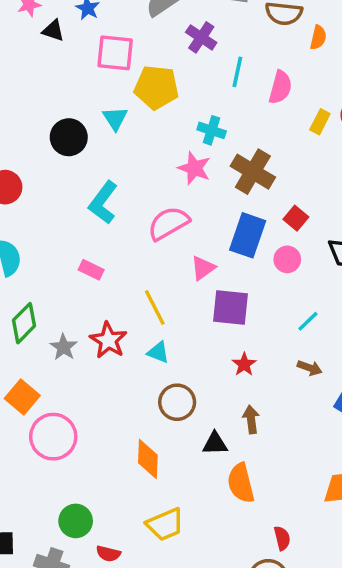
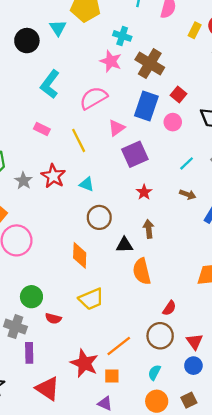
yellow line: (155, 308) -> (79, 140), moved
purple square: (230, 308) -> (135, 154), turned -30
red semicircle: (282, 538) -> (169, 308), turned 49

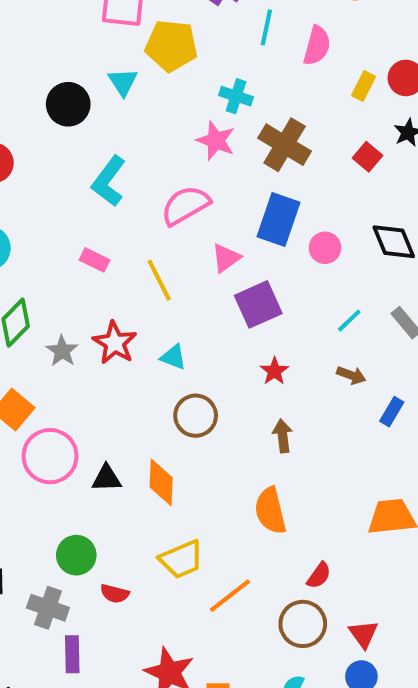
red square: (178, 95) -> (367, 157), moved
black triangle: (125, 245) -> (107, 478), moved
orange line: (119, 346) -> (230, 596), moved

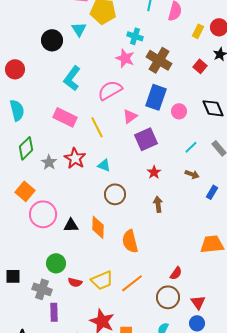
pink rectangle: (94, 260) -> (65, 117), size x1.6
orange semicircle: (270, 511) -> (130, 241), moved
yellow trapezoid: (181, 559) -> (102, 280), moved

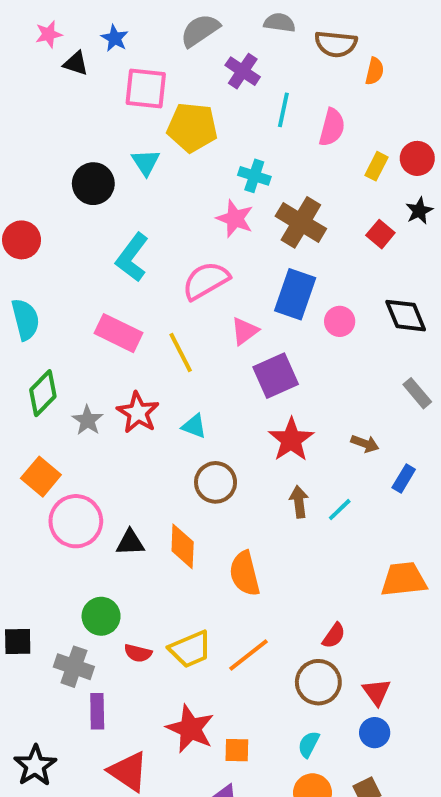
cyan line: (191, 147) -> (340, 510), moved
red star: (154, 172) -> (291, 440), size x1.6

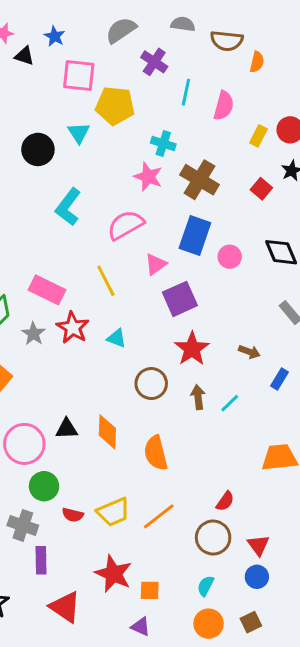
pink rectangle: (119, 333) -> (47, 290), moved
brown circle: (216, 482) -> (151, 384), moved
pink circle: (76, 521) -> (24, 444), moved

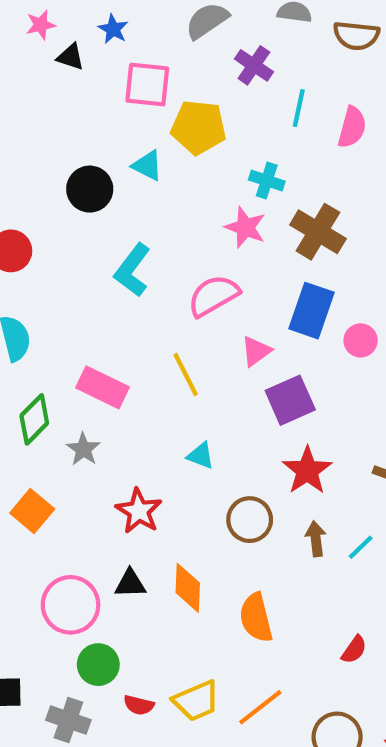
cyan triangle: (79, 133) -> (147, 166), turned -30
red star: (73, 328) -> (139, 511), moved
red semicircle: (225, 501) -> (354, 650), moved

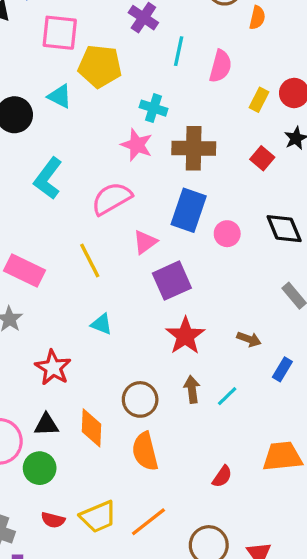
brown cross: (318, 232) -> (194, 148), turned -30
brown circle: (250, 520) -> (140, 399), moved
green circle: (98, 665) -> (40, 468), moved

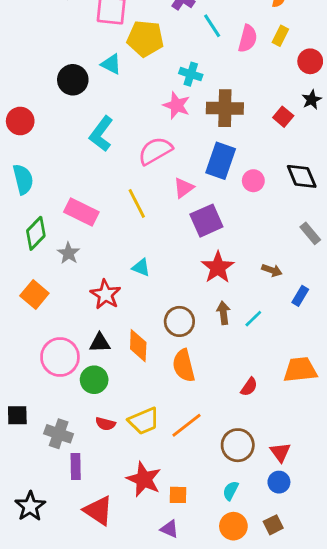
cyan line: (179, 51) -> (212, 26), turned -45
yellow rectangle: (259, 100) -> (280, 36), moved
cyan triangle: (102, 324) -> (141, 267), moved

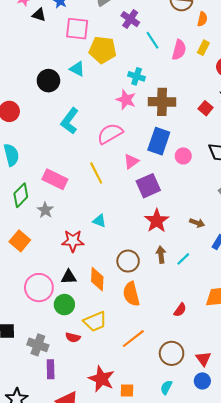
red star: (105, 294) -> (73, 241), turned -30
yellow trapezoid: (144, 421) -> (95, 322), moved

